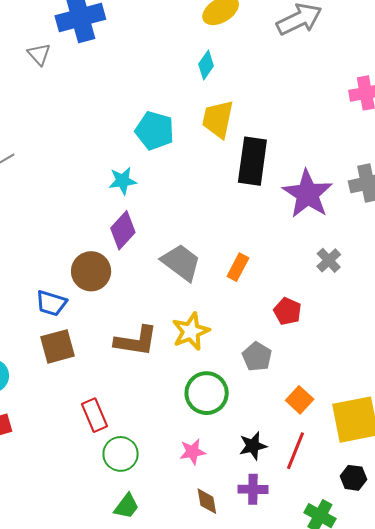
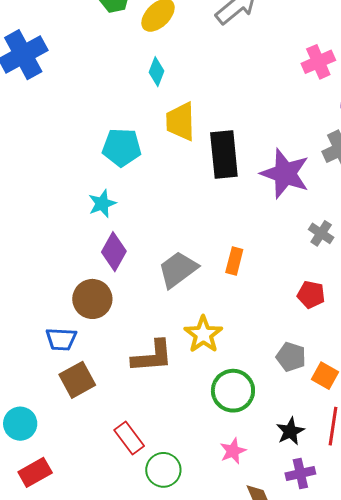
gray trapezoid: (181, 262) -> (178, 269), turned -60
red pentagon: (287, 311) -> (311, 295), moved
gray pentagon: (257, 357) -> (291, 357), moved

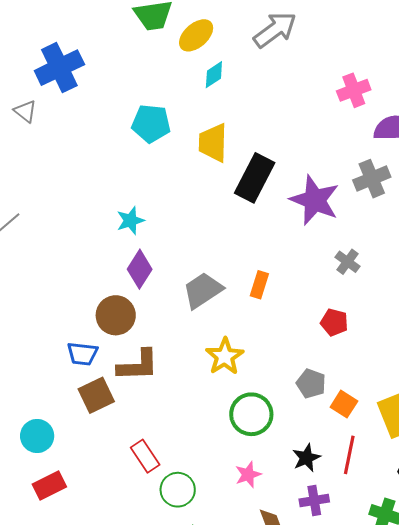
cyan diamond: (156, 72) -> (214, 75), moved, turned 32
cyan pentagon: (122, 147) -> (151, 124), moved
black rectangle: (224, 154) -> (255, 178), turned 30
brown L-shape: (152, 356) -> (138, 365), moved

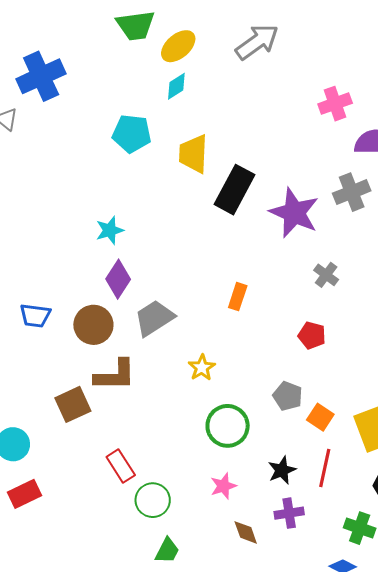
cyan diamond: (214, 75) -> (176, 86), moved
gray trapezoid: (203, 290) -> (154, 318), moved
blue trapezoid: (82, 354) -> (35, 316), moved
yellow star: (225, 356) -> (202, 368), size x0.7

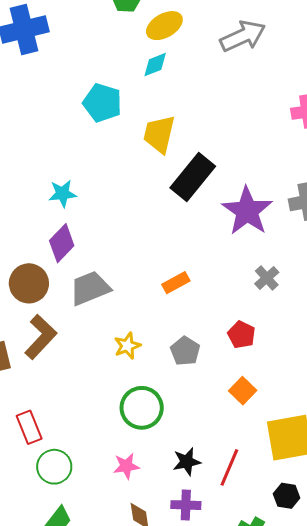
orange rectangle: (238, 297) -> (176, 283), turned 32
brown L-shape: (115, 375) -> (41, 337), turned -57
gray pentagon: (288, 396) -> (185, 351), moved
orange square: (320, 417) -> (243, 391), moved

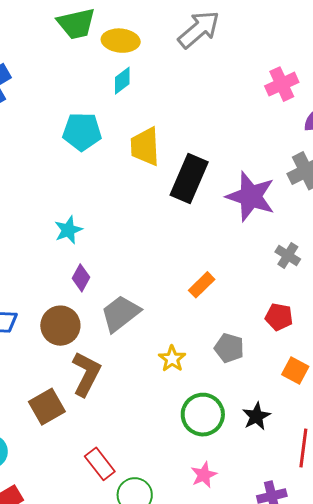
yellow ellipse: (164, 26) -> (121, 41), turned 51
purple diamond: (62, 243) -> (81, 278), size x0.7
black star: (187, 462) -> (256, 416), moved

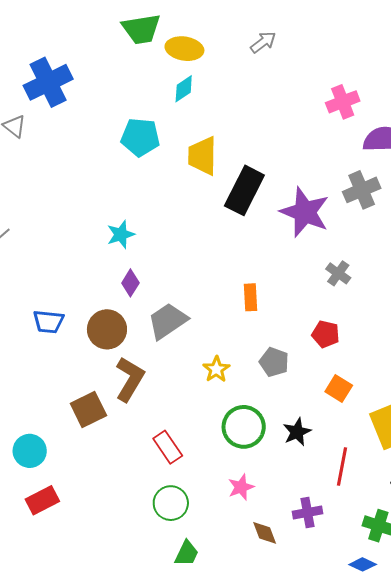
gray arrow: (199, 29) -> (263, 42), size x0.6
orange rectangle: (202, 285) -> (250, 297), turned -52
red rectangle: (100, 464) -> (168, 447), moved

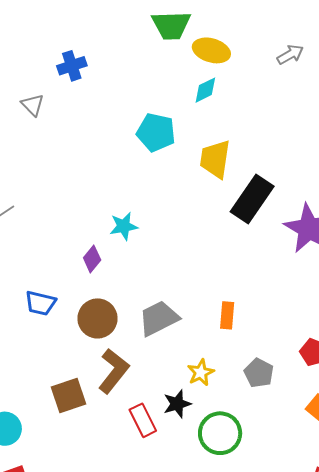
blue cross: (48, 82) -> (72, 66), size x0.6
purple diamond: (130, 283) -> (92, 259), moved
orange rectangle: (250, 297) -> (227, 315), moved
black star: (297, 432) -> (177, 404), moved
red rectangle: (168, 447) -> (143, 420), moved

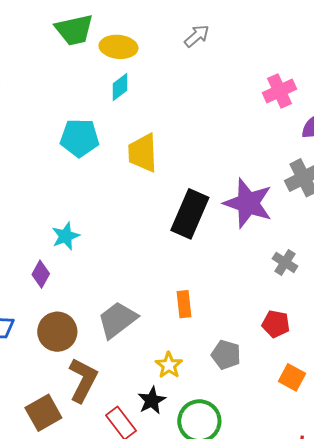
black rectangle: (252, 199) -> (190, 214), moved

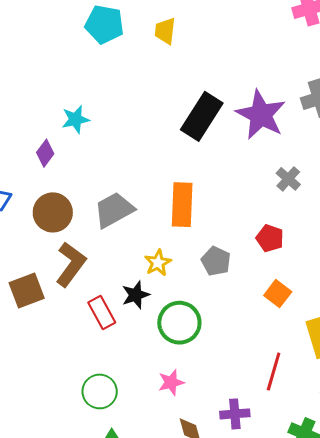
yellow trapezoid: (143, 153) -> (165, 31), moved, size x0.7
orange rectangle: (184, 304) -> (182, 205), size x1.6

